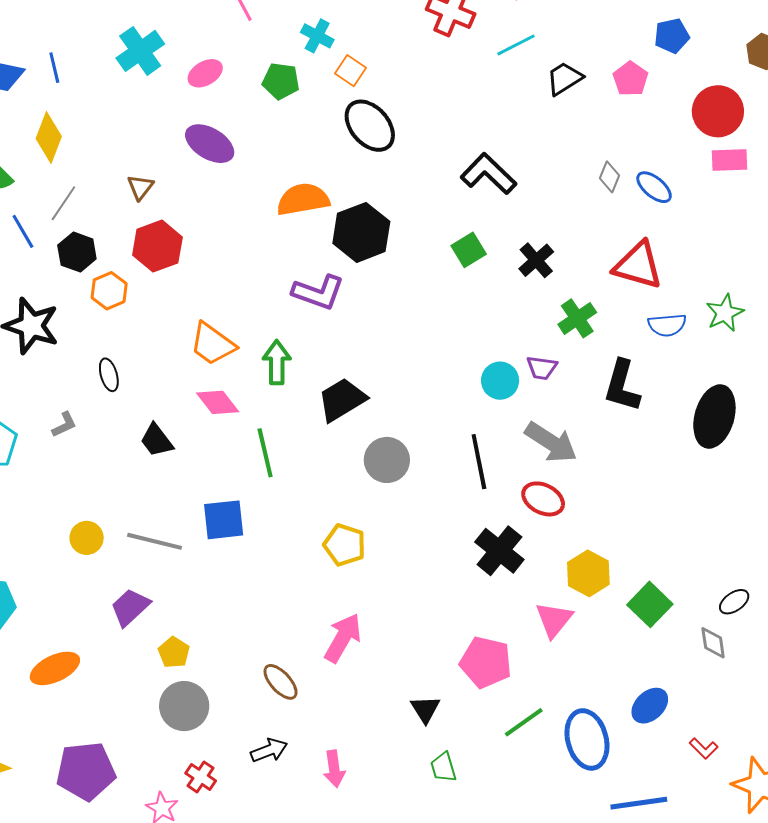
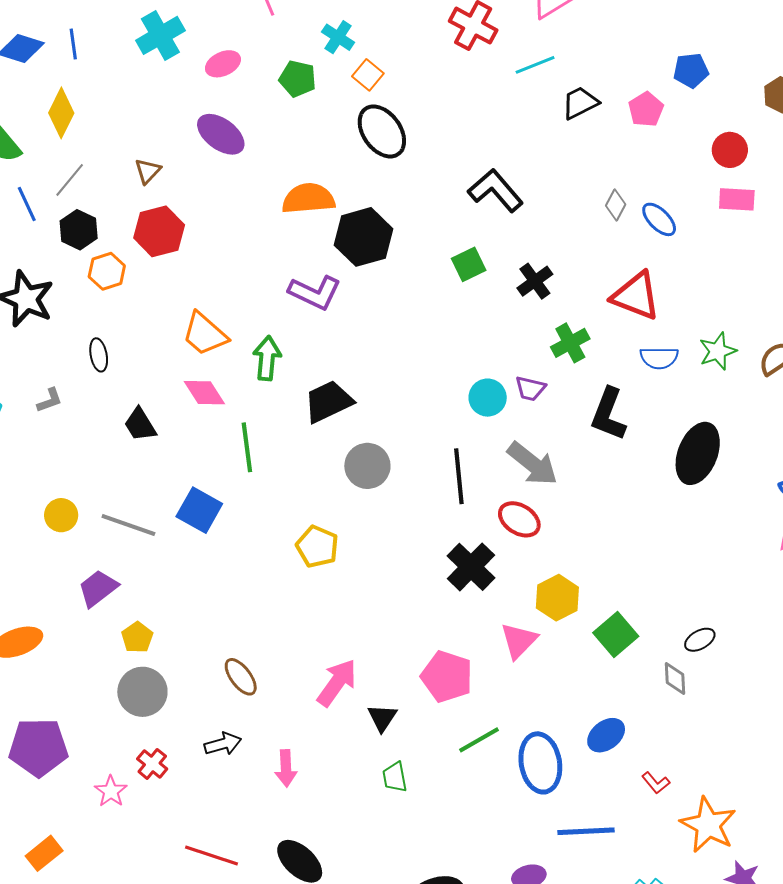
red circle: (718, 111) -> (730, 150), size x0.7
blue square: (224, 520) -> (199, 510), turned 30
pink arrow: (343, 638) -> (337, 683), moved

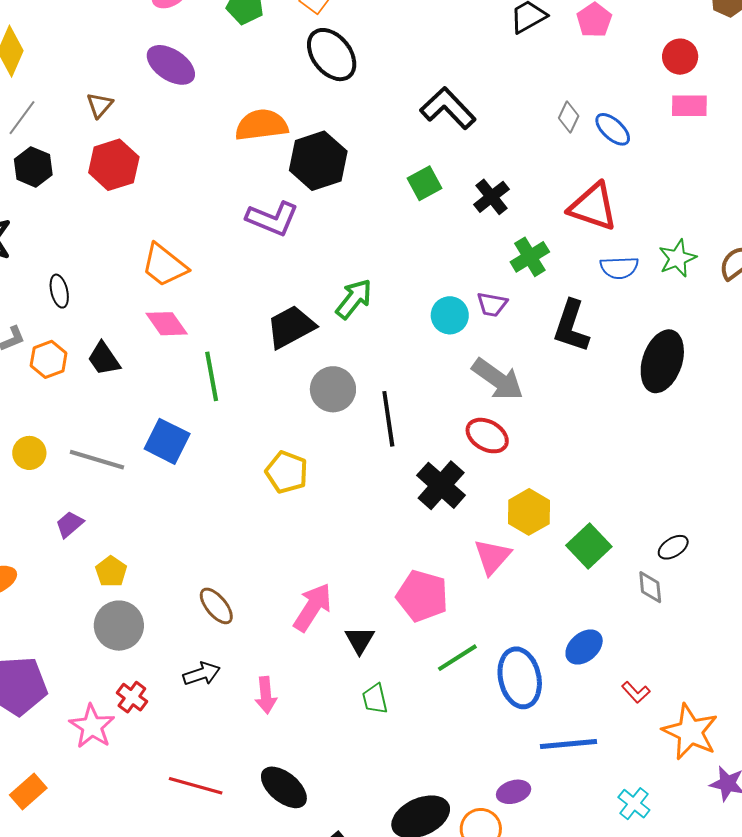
orange hexagon: (107, 271) -> (49, 359), moved
green arrow: (267, 358) -> (354, 299), moved, turned 36
black line: (459, 476) -> (388, 419), moved
purple trapezoid: (98, 588) -> (70, 524), size x0.7
pink star: (111, 791) -> (92, 726), size x1.4

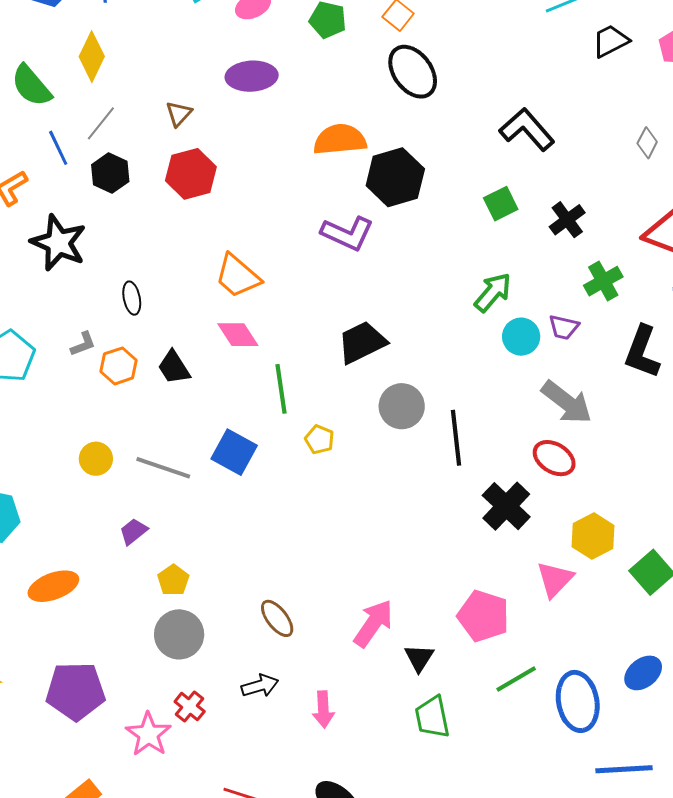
purple ellipse: (171, 65) -> (252, 76), turned -39
green arrow: (354, 299) -> (493, 292), moved
yellow pentagon: (287, 472) -> (319, 439), moved, size x0.7
green trapezoid: (375, 699) -> (432, 717), size x1.4

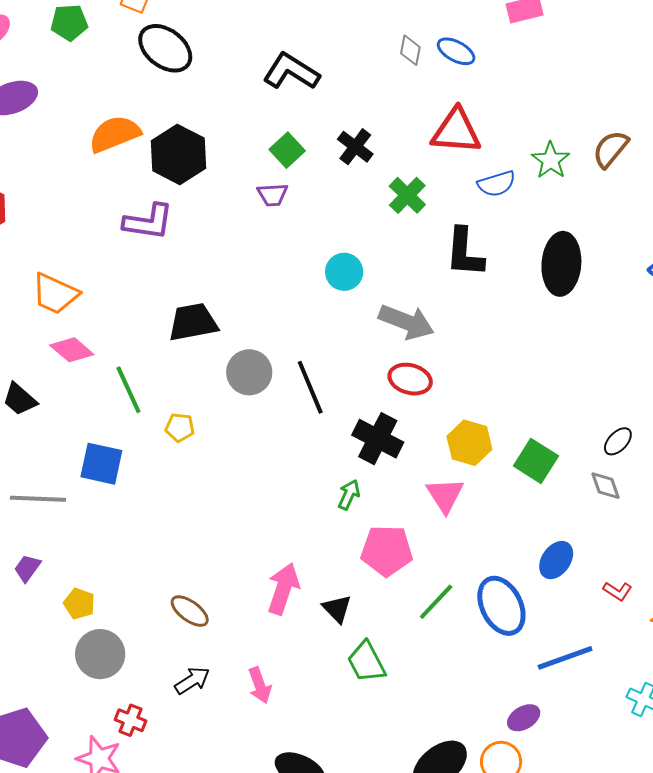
green arrow: (493, 292) -> (349, 495), moved, size x0.7
purple trapezoid: (564, 327) -> (273, 195), moved
black trapezoid: (362, 342) -> (193, 322), turned 32

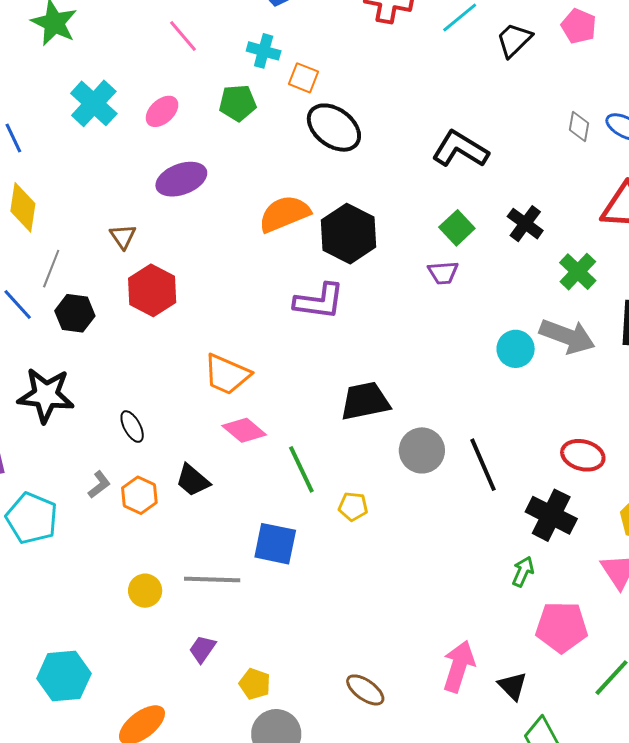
gray arrow: (406, 322) -> (567, 336), moved

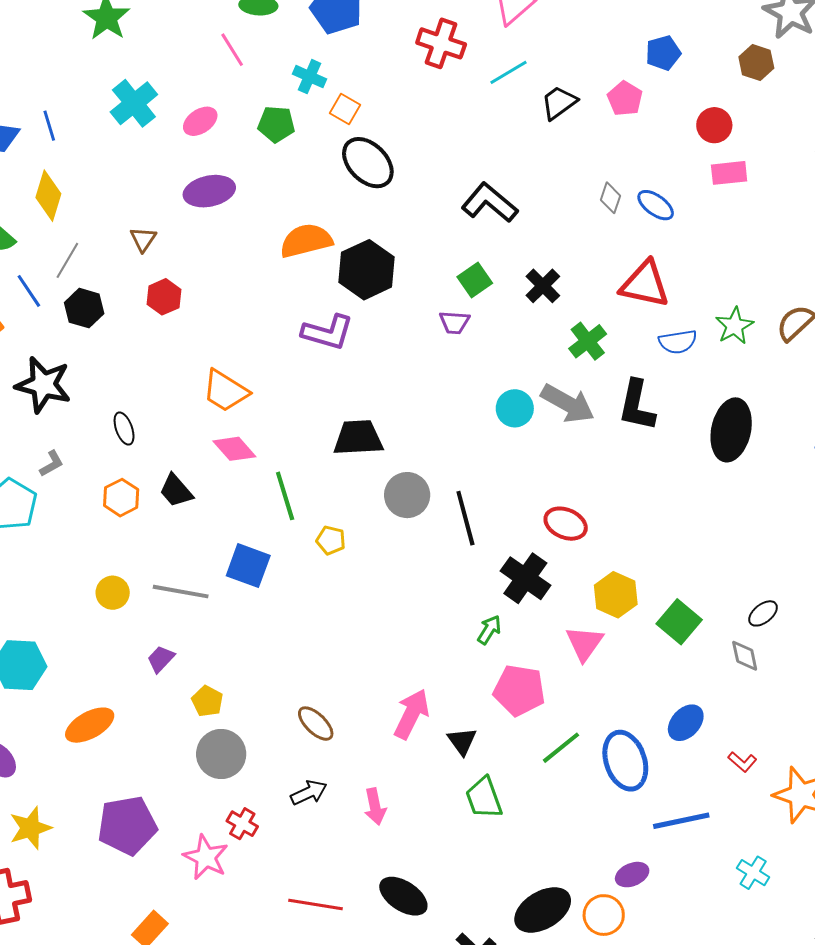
red hexagon: (152, 290) -> (164, 297), size x0.7
gray L-shape: (99, 485) -> (52, 464), moved

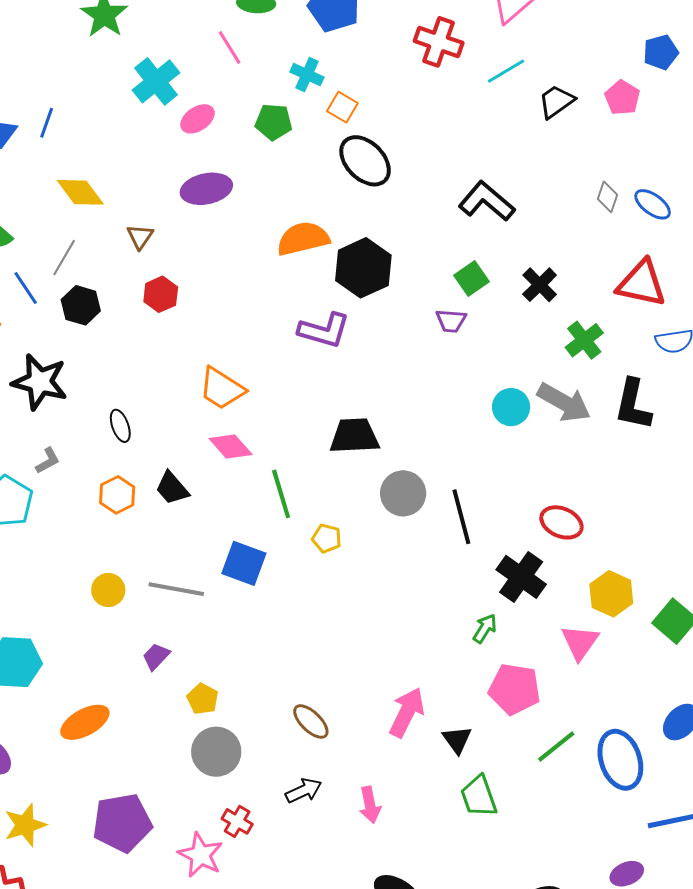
cyan cross: (134, 103) -> (156, 81), moved
blue line: (49, 126) -> (47, 123), turned 36
yellow diamond: (48, 196) -> (80, 192), moved, turned -54

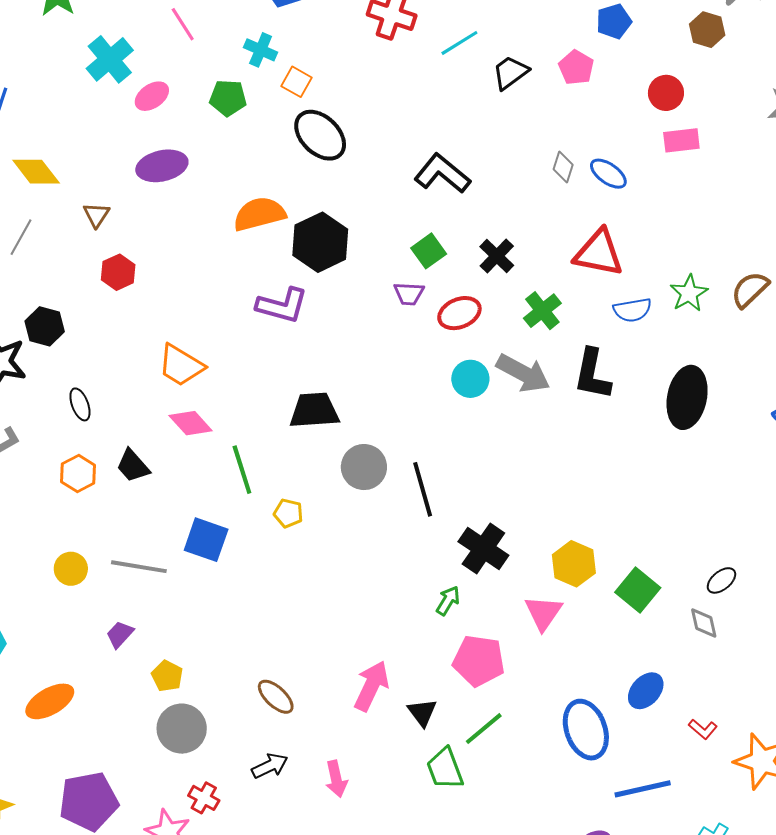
black hexagon: (81, 305) -> (45, 326), moved
red ellipse: (561, 522) -> (459, 313), moved, turned -45
green line: (556, 747) -> (484, 729), moved

